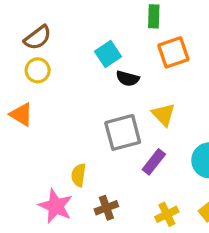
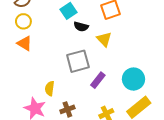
orange triangle: (21, 115) -> (24, 43), moved
yellow triangle: (164, 115) -> (104, 39), moved

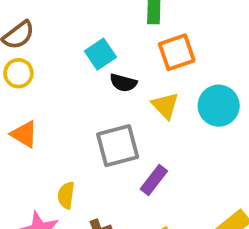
orange triangle: (24, 43) -> (24, 134), moved
cyan circle: (133, 79) -> (219, 106), moved

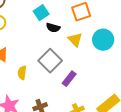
gray square: (118, 146) -> (50, 61), turned -30
yellow semicircle: (66, 195) -> (22, 73), moved

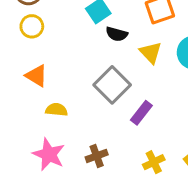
yellow semicircle: (22, 73) -> (56, 110), moved, turned 88

